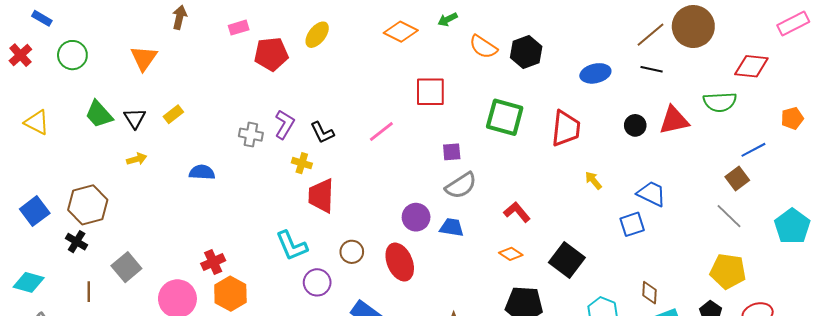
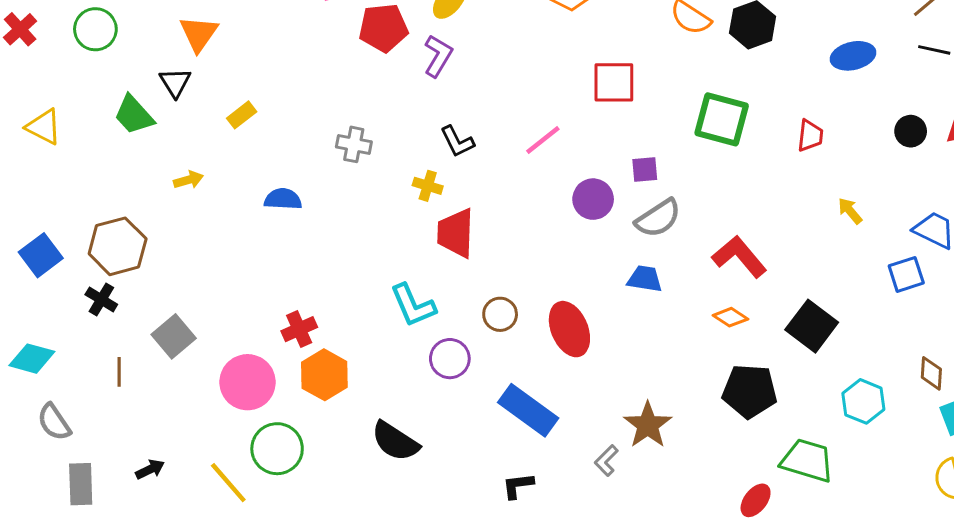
black triangle: (135, 118) -> (175, 82), moved
purple L-shape: (285, 124) -> (438, 56), moved
red trapezoid: (566, 128) -> (810, 136), size x0.6
red L-shape: (517, 212) -> (739, 257), size x1.4
purple circle: (416, 217) -> (593, 199), moved

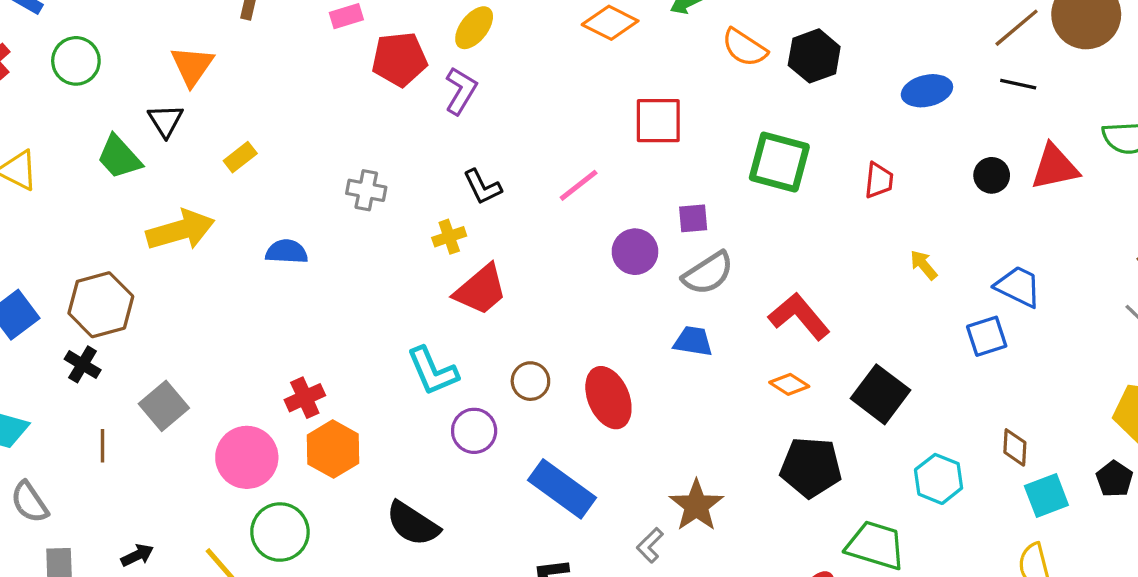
yellow arrow: (188, 180) -> (180, 230), size x2.0
yellow cross: (428, 186) -> (449, 237), turned -36
red trapezoid: (456, 233) -> (481, 290), turned -132

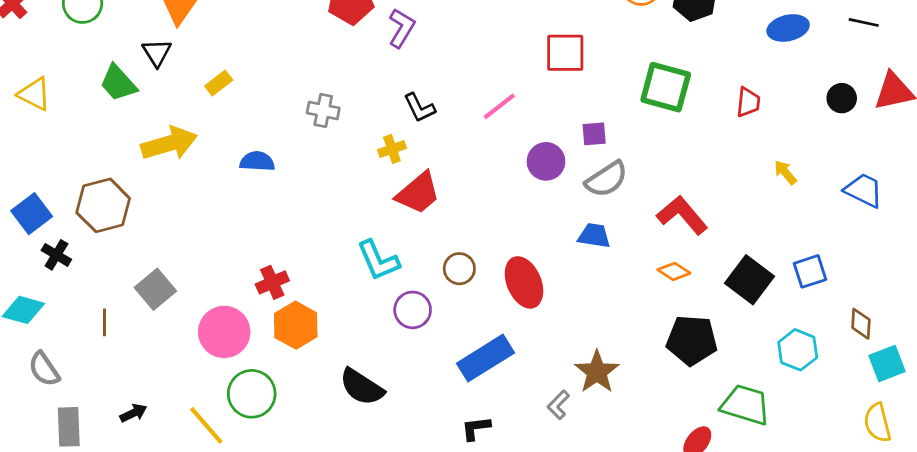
blue square: (987, 336) -> (810, 271), moved
black cross: (83, 364) -> (56, 255), moved
blue rectangle: (562, 489) -> (485, 358), turned -68

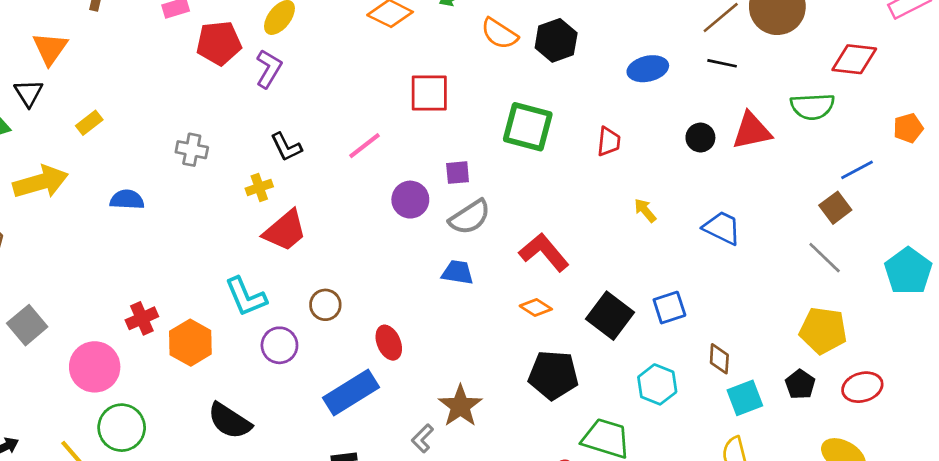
red ellipse: (524, 282) -> (389, 343), moved, size x0.7
orange hexagon: (296, 325) -> (190, 343), moved

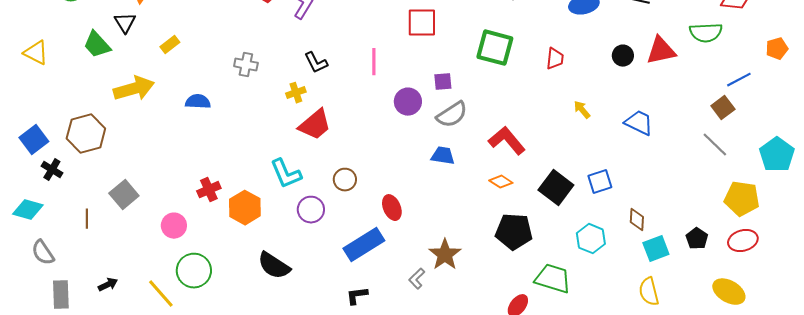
pink line: (364, 146) -> (374, 62), turned -52
yellow pentagon: (823, 330) -> (742, 199), moved
pink circle: (95, 367) -> (174, 226), size x0.7

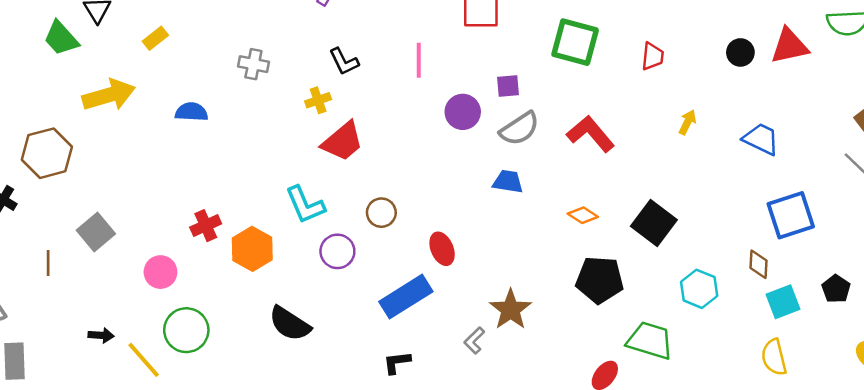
yellow arrow: (582, 110) -> (687, 122), turned 66
red L-shape: (507, 141) -> (591, 134), moved
blue square: (600, 182) -> (791, 215), moved, size x1.5
black arrow: (108, 285) -> (101, 335), moved, turned 30

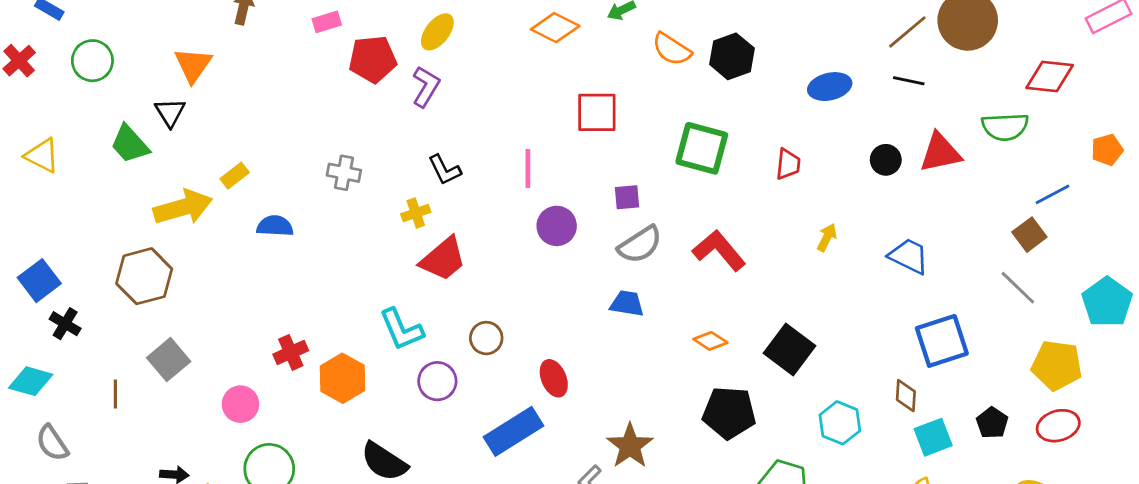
yellow rectangle: (155, 38) -> (235, 176), moved
purple circle: (463, 112) -> (557, 226), moved
brown hexagon: (47, 153) -> (144, 276), moved

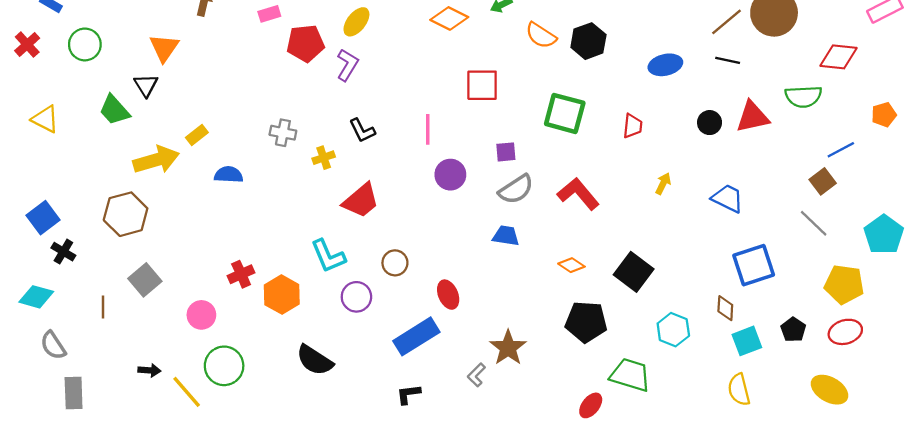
yellow cross: (416, 213) -> (324, 158), moved

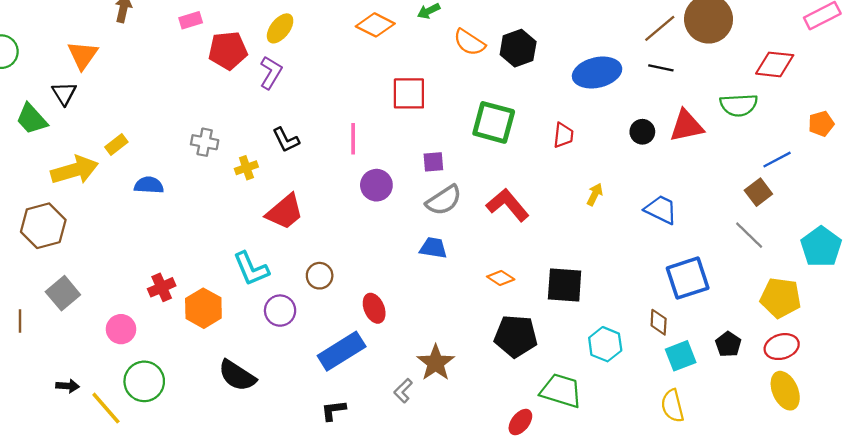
blue ellipse: (665, 65) -> (597, 73), size x1.4
black square: (634, 272) -> (565, 285), turned -33
yellow ellipse: (829, 390) -> (785, 391), moved, turned 36

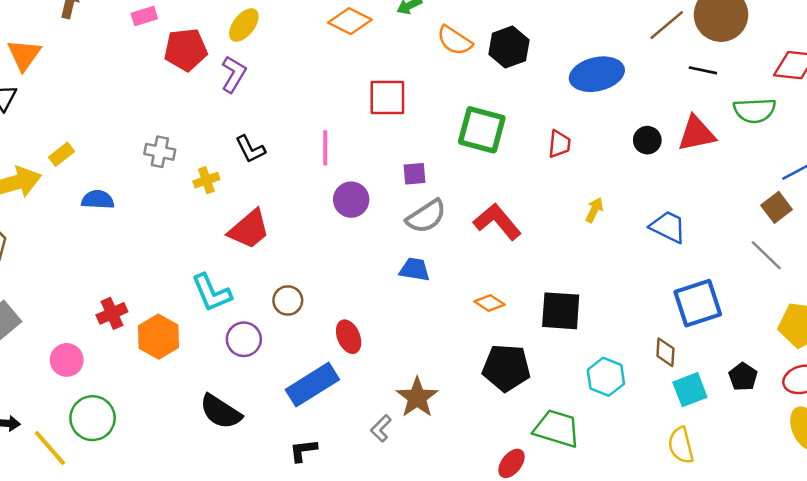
black line: (661, 68) -> (703, 70), moved
black semicircle: (237, 376) -> (221, 412), moved

